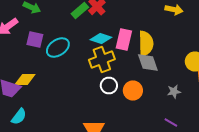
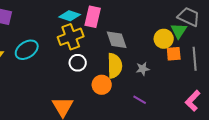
yellow semicircle: (146, 44) -> (115, 66), moved
cyan ellipse: (58, 48) -> (27, 50), moved
orange circle: (133, 90) -> (102, 85), moved

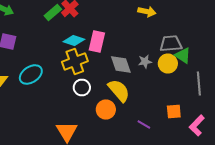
gray trapezoid: (189, 17) -> (171, 44), moved, turned -30
green triangle: (179, 31) -> (183, 56), turned -30
orange square: (174, 54) -> (174, 112), moved
yellow semicircle: (115, 66) -> (119, 90), turned -40
gray star: (143, 69) -> (145, 62), moved

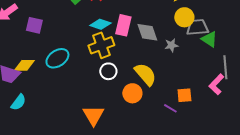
gray diamond: (121, 64) -> (147, 32), moved
yellow circle: (168, 64) -> (184, 17), moved
orange square: (174, 112) -> (184, 95), moved
pink L-shape: (197, 126) -> (216, 84), moved

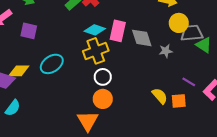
yellow semicircle: (145, 74) -> (160, 96), moved, size x0.7
orange circle: (132, 93) -> (103, 99), moved
purple line: (170, 108) -> (189, 82), moved

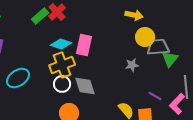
gray diamond: (142, 38) -> (85, 86), moved
green triangle: (204, 45) -> (170, 59), turned 36
white circle: (103, 77) -> (62, 84), moved

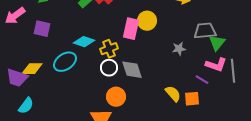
yellow circle: (145, 37) -> (147, 21), moved
cyan diamond: (61, 44) -> (84, 42), moved
yellow cross: (62, 65) -> (109, 49), size x0.7
pink L-shape: (177, 104) -> (216, 65), moved, turned -115

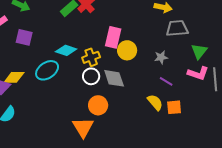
yellow circle: (147, 21) -> (127, 50), moved
gray trapezoid: (205, 31) -> (177, 28), moved
purple line: (202, 80) -> (166, 81), moved

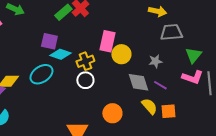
purple square: (24, 37) -> (49, 41), moved
gray diamond: (114, 78) -> (138, 82), moved
orange circle: (98, 105) -> (112, 113), moved

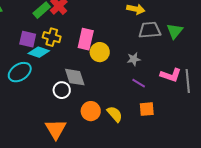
green triangle: (193, 55) -> (175, 31), moved
yellow cross: (85, 61) -> (52, 37), moved, turned 36
white circle: (85, 80) -> (62, 90), moved
gray diamond: (138, 82) -> (75, 77), moved
yellow semicircle: (149, 106) -> (115, 114), moved

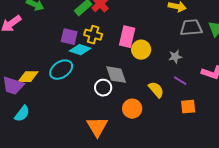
yellow semicircle: (115, 114) -> (156, 90), moved

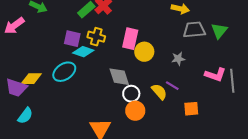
purple line: (180, 81) -> (172, 86), moved
white circle: (103, 88) -> (131, 94), moved

